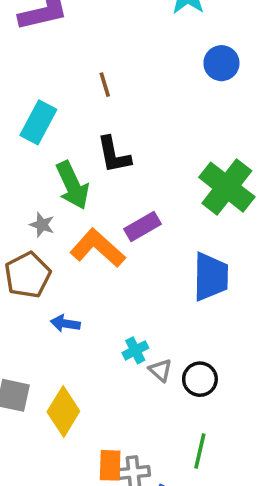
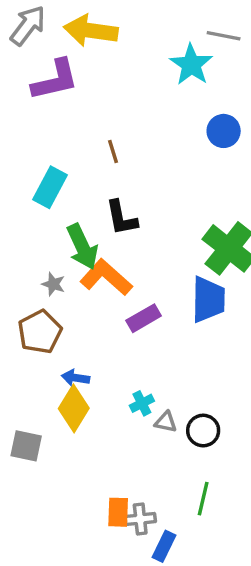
purple rectangle: (142, 227) -> (144, 318), moved
orange L-shape: (98, 248) -> (106, 277), moved
blue trapezoid: (211, 277) -> (208, 299), moved
gray triangle: (160, 370) -> (166, 422), turned -30
yellow diamond: (63, 411) -> (74, 408), moved

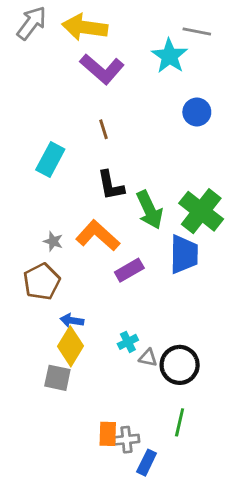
purple L-shape: (55, 80) -> (102, 69), moved, turned 54
green arrow: (82, 247) -> (149, 210), moved
black circle: (203, 431) -> (180, 365), size x1.4
gray square: (26, 446) -> (57, 378), moved

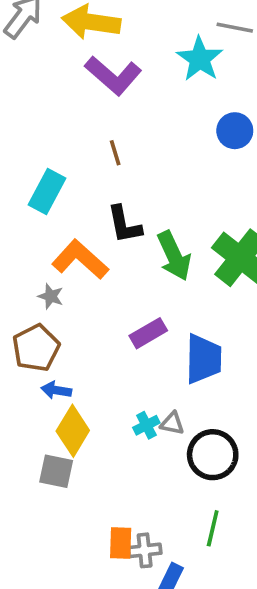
orange L-shape: (98, 236) -> (80, 260), moved
blue trapezoid: (184, 254) -> (203, 359), moved
blue arrow: (72, 320) -> (56, 390), moved
gray triangle: (148, 358) -> (172, 423), moved

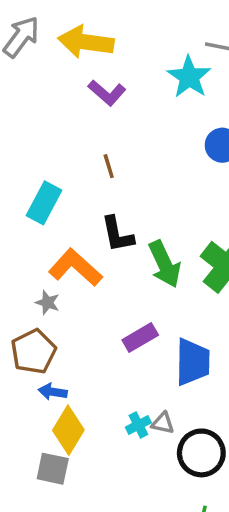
purple L-shape: (113, 75) -> (107, 93), size x0.7

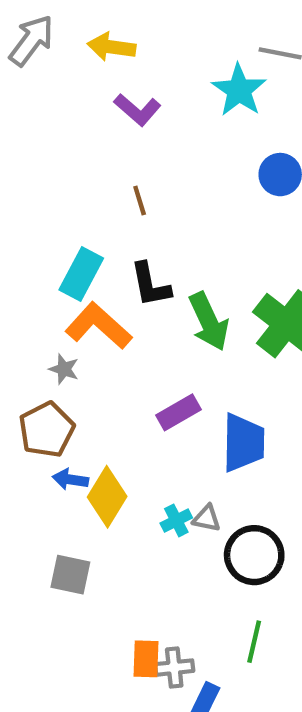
yellow arrow: (86, 42) -> (111, 47), size x0.7
cyan rectangle: (44, 203) -> (81, 274), moved
yellow diamond: (68, 430) -> (107, 497), moved

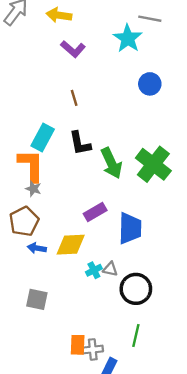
orange L-shape: (98, 326) -> (31, 165), moved, turned 48
yellow diamond: (107, 497) -> (71, 245), moved, turned 56

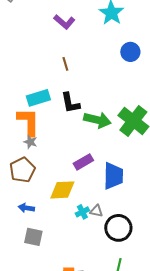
cyan rectangle: (43, 137) -> (38, 98), turned 45
green arrow: (111, 163) -> (97, 120), turned -52
blue arrow: (37, 248) -> (26, 208), moved

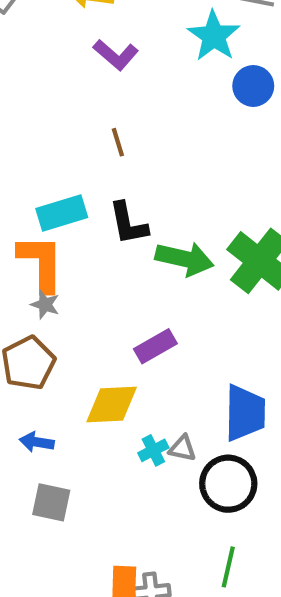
blue circle: (130, 52) -> (253, 86), moved
blue trapezoid: (113, 176) -> (245, 413), moved

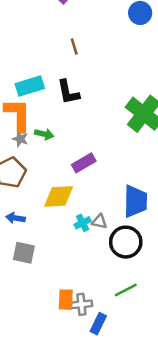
brown line: (118, 142) -> (74, 47), moved
green arrow: (185, 259) -> (44, 134), moved, size x0.6
green line: (228, 567) -> (126, 290), turned 50

